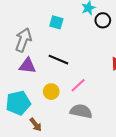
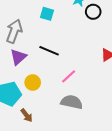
purple triangle: (27, 66) -> (18, 57), turned -48
yellow circle: (51, 92) -> (33, 83), moved

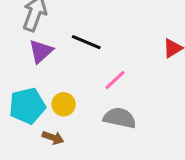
yellow circle: (33, 83) -> (64, 104), moved
brown arrow: (27, 115) -> (53, 138), turned -32

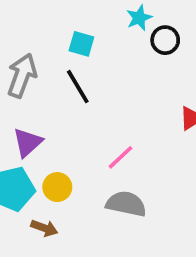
black line: (86, 42) -> (78, 87), moved, turned 36
purple triangle: (41, 51) -> (28, 142), moved

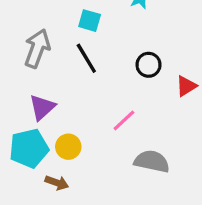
black circle: (165, 40) -> (149, 65), moved
gray semicircle: (126, 204) -> (152, 161), moved

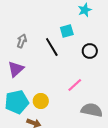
cyan square: (90, 21) -> (67, 31), moved, turned -32
gray arrow: (37, 48) -> (22, 41), size x0.6
purple triangle: (42, 107) -> (16, 69), moved

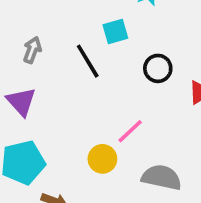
purple triangle: (16, 69) -> (21, 102), turned -30
yellow circle: (41, 101) -> (102, 159), moved

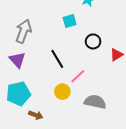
gray arrow: (32, 50) -> (24, 31), size x1.6
black line: (88, 61) -> (57, 59), moved

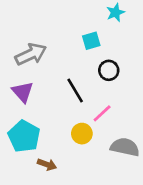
gray arrow: (24, 31) -> (31, 54), turned 45
black circle: (93, 41) -> (109, 70), moved
cyan pentagon: (18, 94) -> (24, 136), turned -30

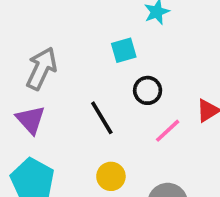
gray arrow: (31, 54) -> (41, 68), turned -40
pink line: (102, 113) -> (168, 131), moved

